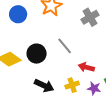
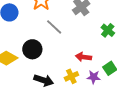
gray line: (65, 46) -> (54, 27), moved

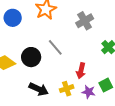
gray line: (54, 27) -> (55, 47), moved
red arrow: (83, 57) -> (81, 71), turned -91

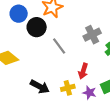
gray cross: (85, 21) -> (92, 35), moved
black circle: (31, 57) -> (37, 27), moved

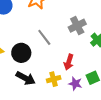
black circle: (37, 27) -> (21, 53), moved

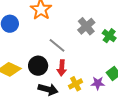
red arrow: (69, 62) -> (62, 68), moved

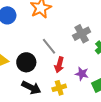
red arrow: (62, 68) -> (59, 65), moved
purple star: (98, 83) -> (82, 74), moved

